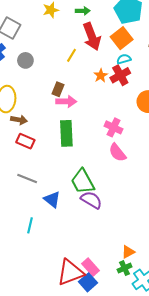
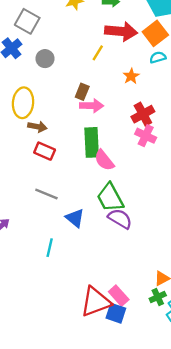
red arrow: (92, 36) -> (121, 31), turned -64
red cross: (120, 75) -> (143, 114), moved
pink semicircle: (117, 153) -> (104, 160), moved
blue square: (88, 282) -> (116, 313), turned -30

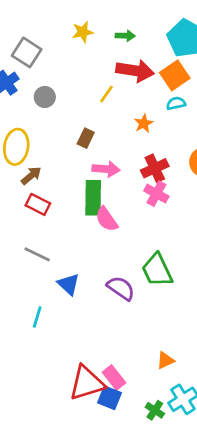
pink arrow: (92, 106) -> (106, 169), moved
brown arrow: (37, 127) -> (31, 176), turned -54
green trapezoid: (110, 198) -> (157, 270), moved
green cross: (158, 297) -> (155, 410), moved, turned -35

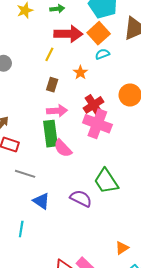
brown rectangle: (86, 138) -> (52, 85), moved
pink cross: (156, 194) -> (97, 124), size x1.5
gray line: (37, 254) -> (25, 174), moved

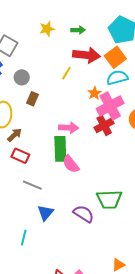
cyan semicircle: (102, 54) -> (117, 78), size x1.5
brown rectangle: (52, 85) -> (32, 99), moved
pink cross: (97, 124) -> (110, 106), moved, turned 36
green trapezoid: (106, 181) -> (109, 199), turned -64
blue triangle: (41, 201) -> (45, 213), turned 30

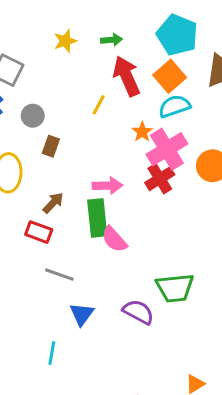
red arrow: (86, 55) -> (127, 76), turned -116
brown arrow: (15, 135) -> (53, 203), moved

